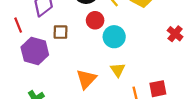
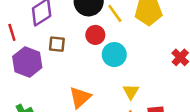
yellow triangle: (118, 70) -> (131, 92), moved

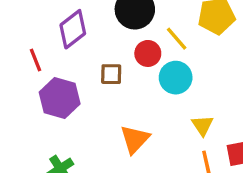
yellow line: (115, 13) -> (177, 39), moved
brown square: (57, 44) -> (111, 74), moved

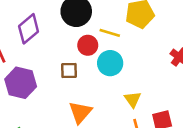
yellow line: (177, 39) -> (110, 33), turned -30
brown square: (111, 74) -> (69, 70), moved

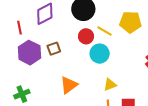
brown square: (69, 70) -> (54, 49), moved, turned -32
yellow triangle: (133, 99) -> (110, 85), turned 32

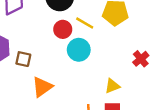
brown square: (54, 49) -> (23, 59), moved, turned 32
yellow triangle: (110, 85) -> (112, 86), moved

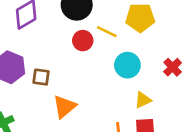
cyan circle: (79, 50) -> (127, 65), moved

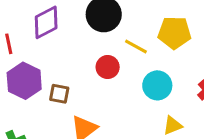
red circle: (83, 41) -> (108, 67), moved

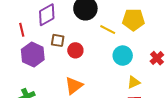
red circle: (108, 67) -> (75, 50), moved
brown square: (59, 94) -> (58, 40), moved

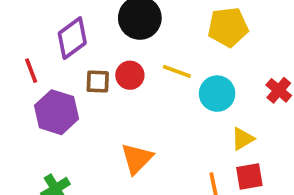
yellow line: (108, 30) -> (177, 71), moved
red circle: (75, 50) -> (130, 75), moved

